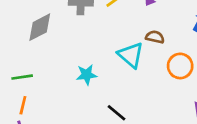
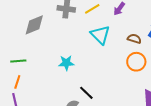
brown semicircle: (155, 37) -> (134, 39), moved
cyan triangle: (131, 55) -> (100, 35), moved

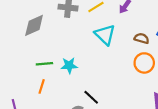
green line: (18, 61) -> (44, 64), moved
orange line: (17, 82) -> (42, 86), moved

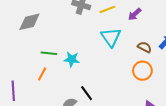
gray diamond: (34, 25) -> (29, 22), moved

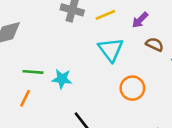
brown semicircle: (144, 47) -> (155, 44), moved
orange circle: (142, 71) -> (132, 88), moved

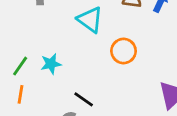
green line: (33, 72) -> (20, 66), turned -42

